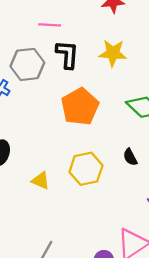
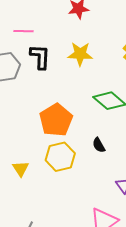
orange pentagon: (80, 107) -> (56, 120), moved
yellow triangle: (41, 181) -> (21, 169), turned 36

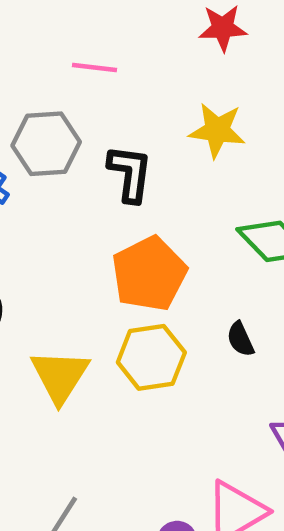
black L-shape: (40, 57) -> (130, 173), moved
yellow triangle: (21, 169) -> (60, 376), size x1.6

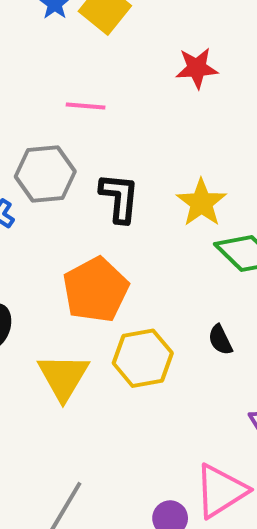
yellow star: (217, 130) -> (201, 203), moved, turned 30
orange pentagon: (149, 274) -> (96, 290), moved

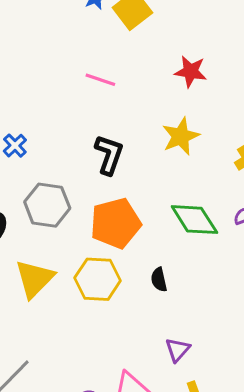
gray hexagon: (45, 174) -> (47, 205), moved
yellow star: (201, 203) -> (181, 136), moved
orange pentagon: (96, 290) -> (116, 223), moved

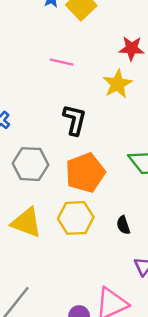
yellow star: (181, 136) -> (117, 84), moved
yellow triangle: (35, 279) -> (27, 223), turned -48
black semicircle: (159, 280) -> (123, 225), moved

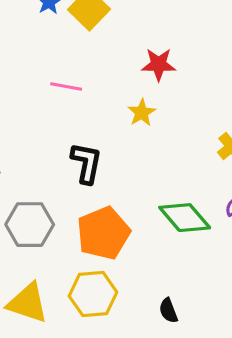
yellow star: (117, 84) -> (142, 113), size x0.7
black semicircle: (123, 225) -> (168, 311), moved

